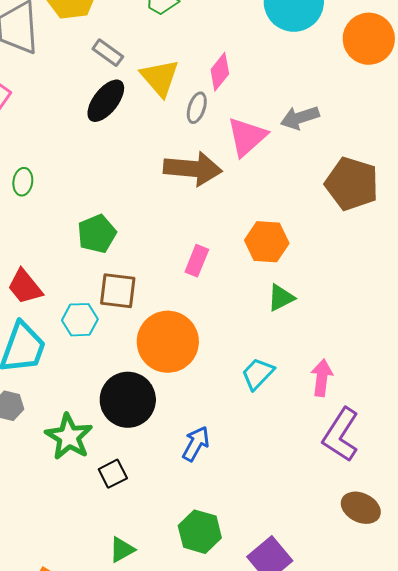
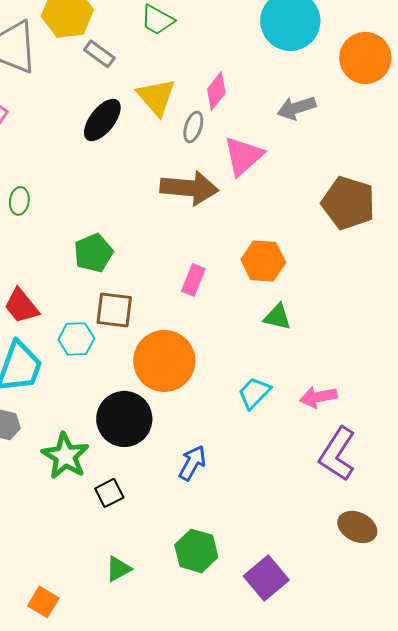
gray rectangle: (108, 53) -> (99, 54), moved
gray arrow: (300, 118) -> (296, 108), moved
green triangle: (281, 298) -> (277, 317), turned 40
pink arrow: (322, 378) -> (318, 397), turned -108

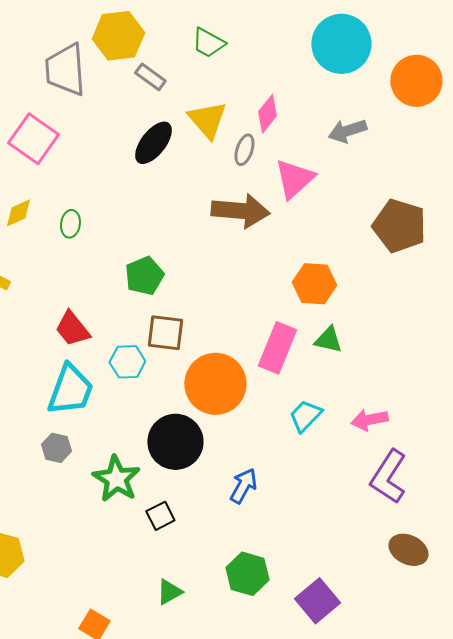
pink rectangle: (193, 280) -> (277, 348), moved, size x1.6

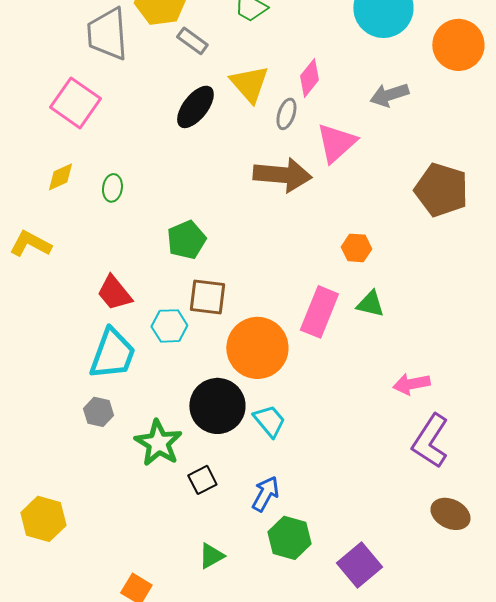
orange hexagon: (314, 284) -> (356, 248), size x0.7
cyan trapezoid: (305, 416) -> (269, 421), moved, turned 96
blue arrow: (243, 486) -> (265, 494), moved

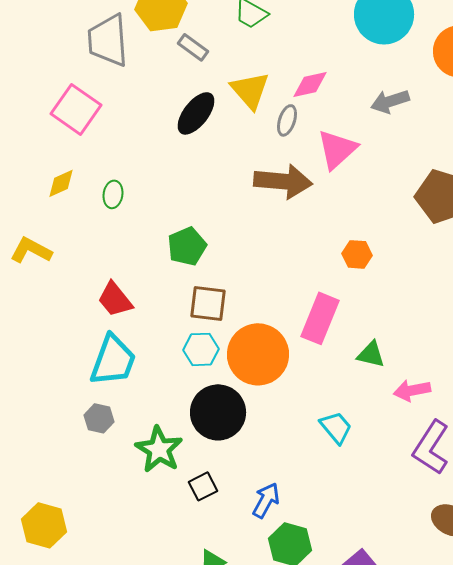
pink diamond: (309, 78) -> (310, 84), turned 39
green triangle: (370, 304) -> (371, 354), moved
cyan hexagon: (169, 326) -> (201, 349), moved
cyan trapezoid: (269, 421) -> (336, 427), moved

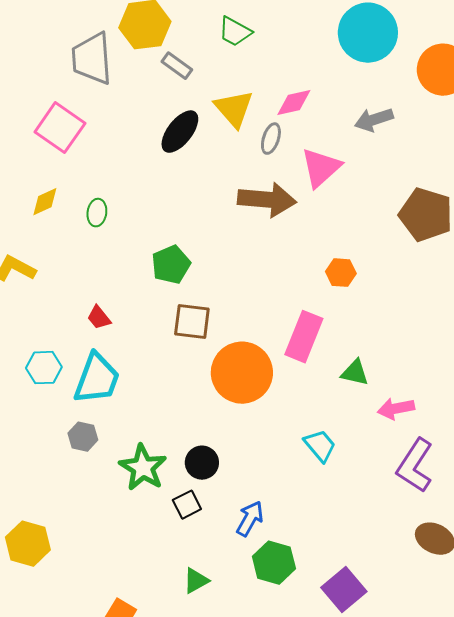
red trapezoid: (115, 299) -> (99, 318), size x0.7
cyan hexagon: (201, 349) -> (44, 368), moved
black circle: (218, 412) -> (202, 463), moved, size x0.6

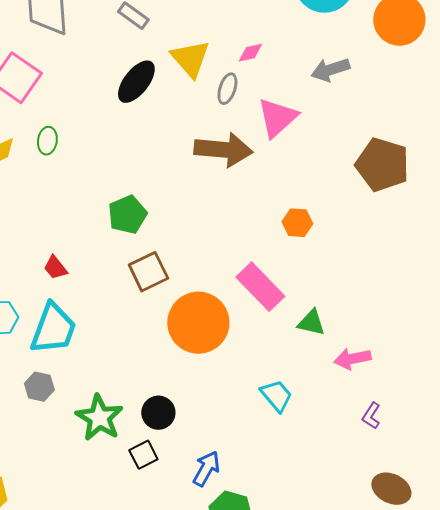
pink diamond: (294, 103) -> (250, 53), size x0.7
green ellipse: (97, 213) -> (47, 141), moved
brown square: (192, 322) -> (148, 272), turned -33
pink rectangle: (304, 337) -> (260, 287), turned -66
purple L-shape: (415, 466) -> (371, 416), size x0.5

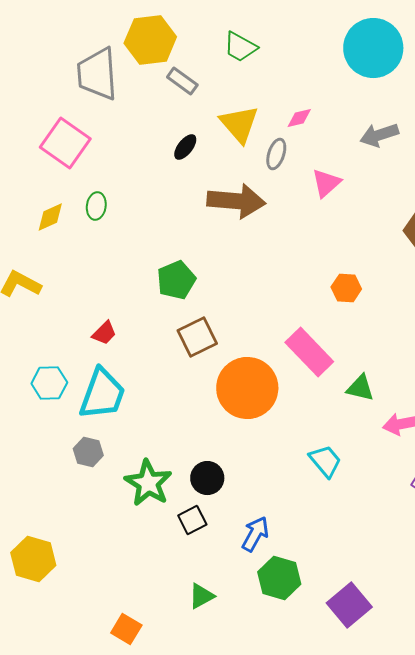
black ellipse: (136, 82) -> (185, 147), size x0.6
pink triangle: (277, 118) -> (326, 183), size x0.7
brown arrow: (223, 150) -> (236, 201), moved
red trapezoid: (55, 268) -> (104, 333), turned -96

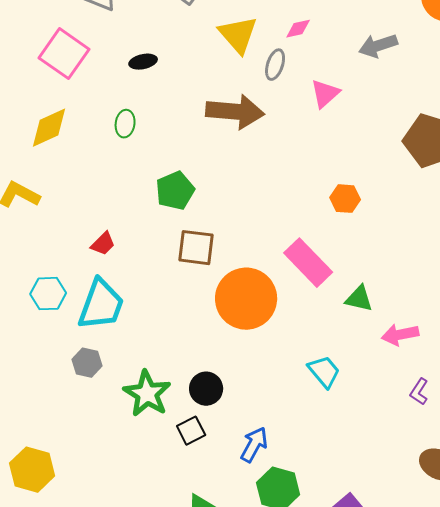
black ellipse: (185, 147) -> (143, 62), moved, turned 40
green ellipse: (96, 206) -> (125, 124), moved
yellow diamond: (50, 217) -> (49, 128), size x1.4
brown square: (197, 337) -> (196, 248), turned 33

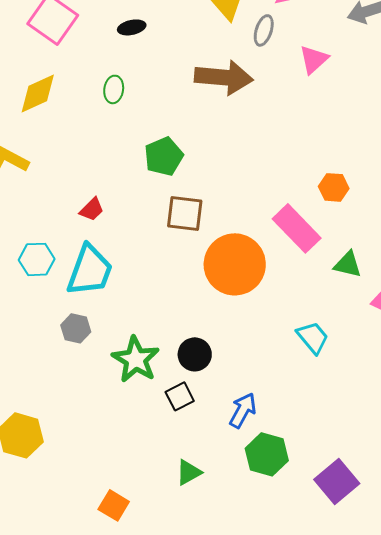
orange hexagon: (345, 199) -> (334, 187), moved

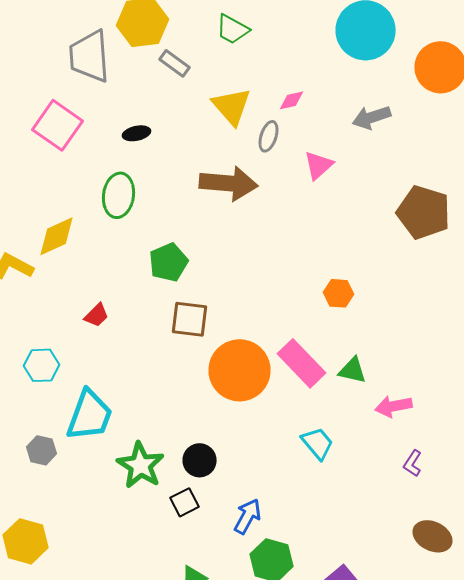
green ellipse: (114, 89) -> (118, 195), size x1.6
yellow diamond: (38, 93) -> (56, 236), moved
pink rectangle: (297, 228) -> (302, 363), moved
cyan trapezoid: (90, 270) -> (90, 415), moved
gray hexagon: (76, 328) -> (42, 450), moved

